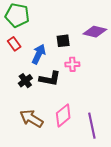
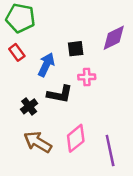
purple diamond: (95, 32) -> (114, 38), turned -40
black cross: (25, 81) -> (29, 106), moved

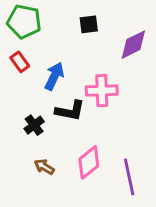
black square: (76, 49) -> (89, 24), moved
pink cross: (87, 77) -> (102, 91), size x1.5
brown arrow: (38, 142) -> (44, 167), size x0.6

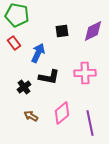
black square: (89, 24) -> (62, 31), moved
pink cross: (102, 91) -> (85, 73), moved

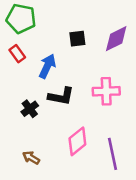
brown arrow: (31, 116) -> (31, 158), moved

